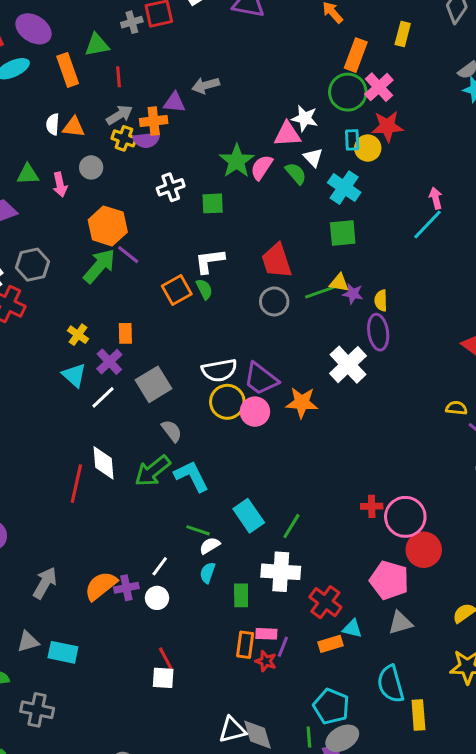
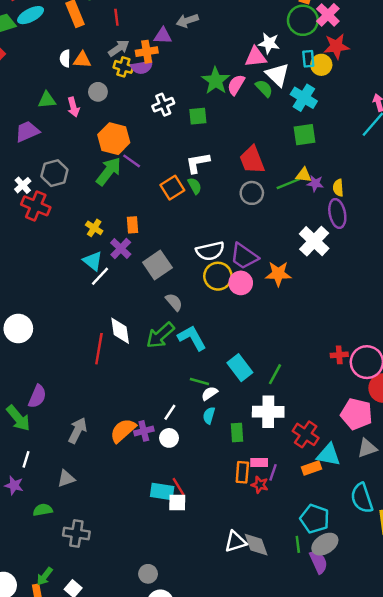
white triangle: (313, 158) -> (277, 75), size x1.5
white line: (103, 397) -> (100, 276), moved
cyan triangle: (352, 629) -> (329, 455), size x1.5
cyan rectangle: (63, 652) -> (162, 491), moved

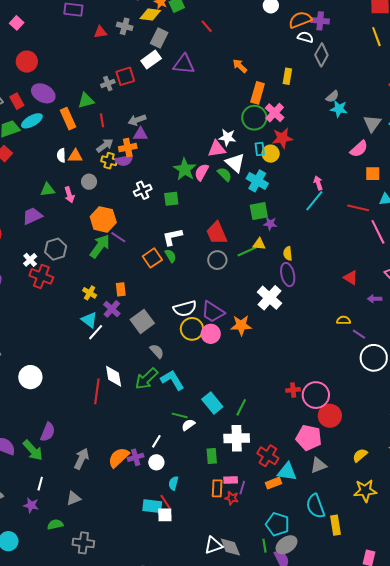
gray arrow: (187, 21) -> (137, 120), moved
purple star: (315, 183) -> (270, 224), moved
cyan semicircle: (209, 415) -> (173, 483), moved

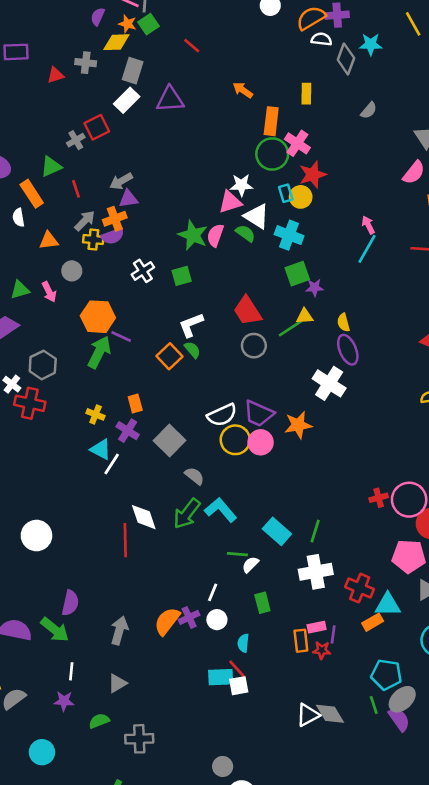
cyan star: (339, 109) -> (371, 44), moved
white semicircle: (61, 155) -> (18, 218), moved
green rectangle: (212, 456) -> (262, 603), moved

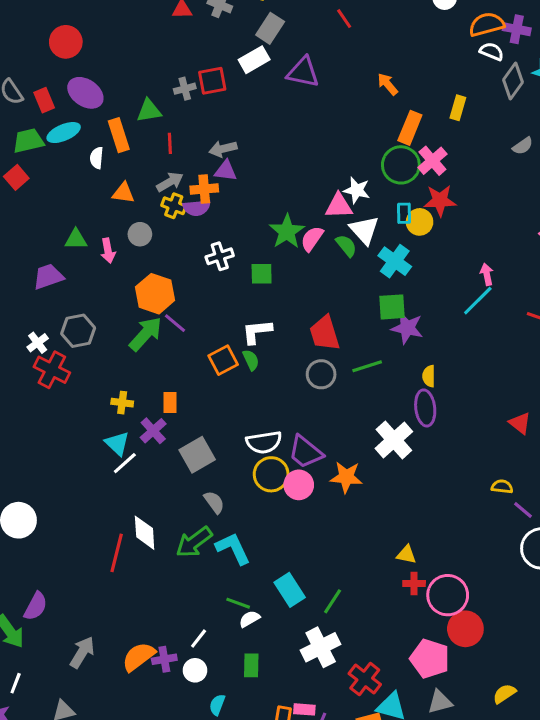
purple star: (315, 288) -> (407, 328), size x1.5
yellow triangle: (305, 316) -> (406, 555), moved
yellow cross: (96, 414) -> (122, 403), turned -30
white cross: (316, 572) -> (321, 647), turned -32

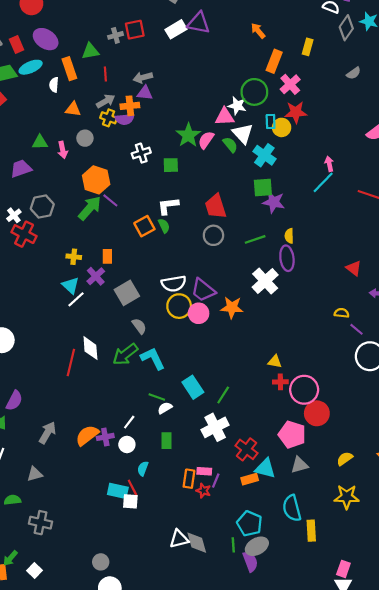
white rectangle: (254, 60) -> (176, 29), moved
green circle: (401, 165) -> (254, 92), moved
green line: (367, 366) -> (255, 239), moved

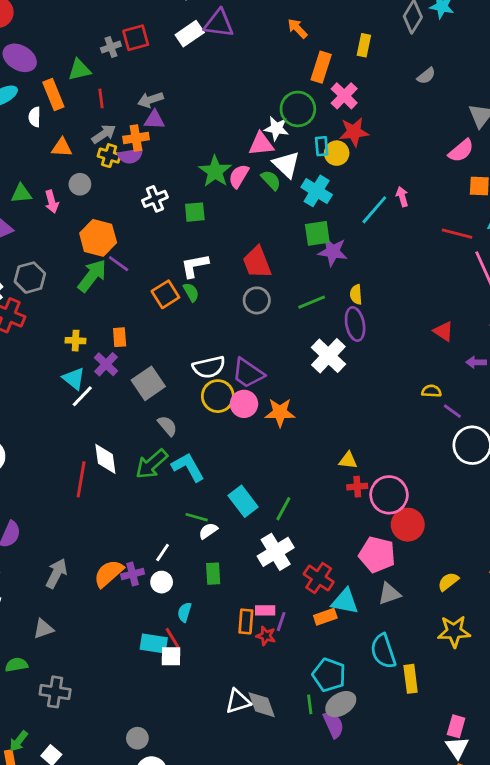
cyan line: (323, 182) -> (374, 210), moved
orange star: (232, 307) -> (280, 412), moved

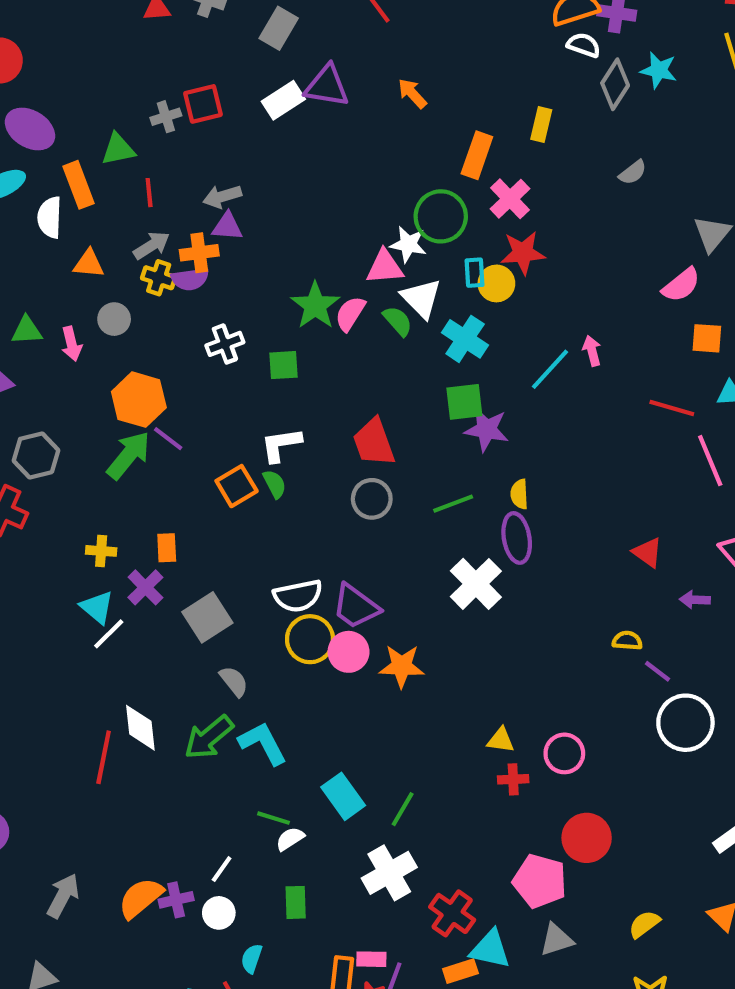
orange arrow: (297, 28) -> (412, 93), moved
white semicircle: (35, 117) -> (50, 217), size x1.4
pink circle: (389, 495) -> (564, 753), moved, size x0.7

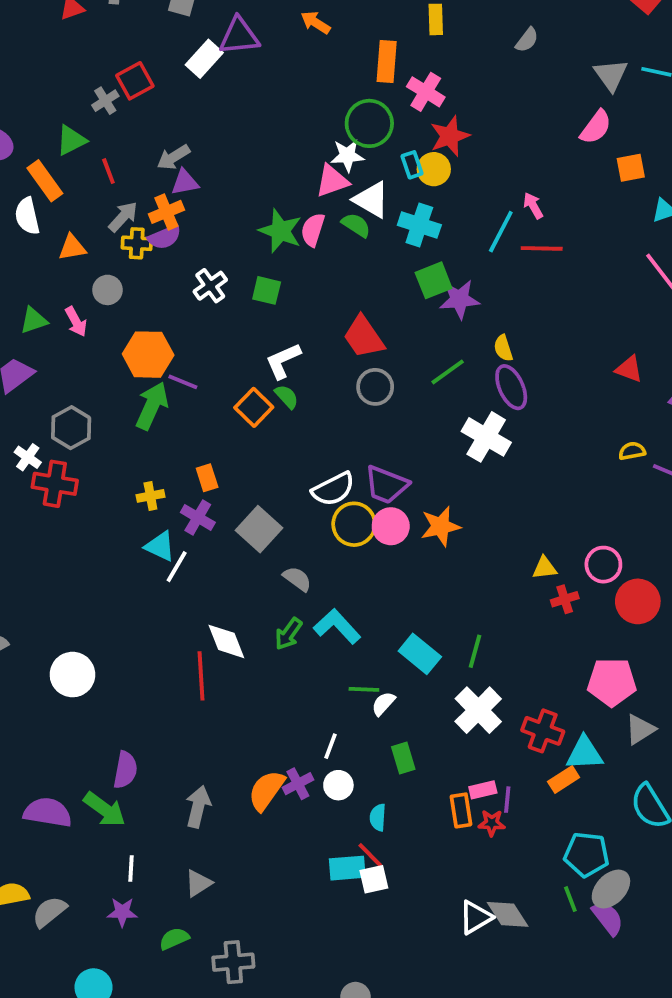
green square: (283, 365) -> (267, 290), turned 32
red line: (672, 408) -> (542, 248), moved
green arrow: (209, 737) -> (288, 634), size x0.7
red circle: (587, 838) -> (638, 601), moved

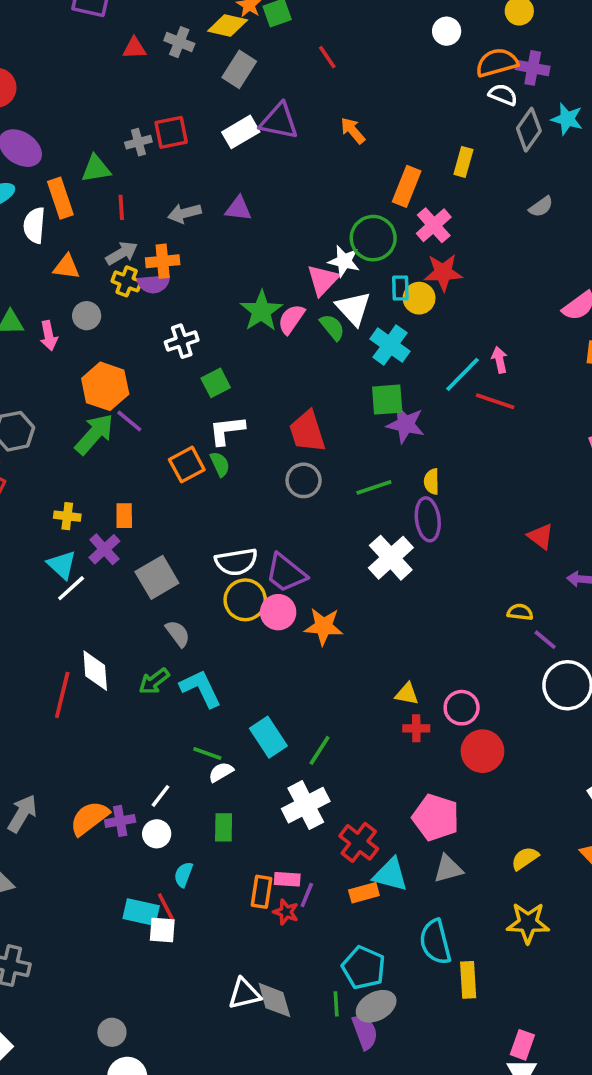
pink triangle: (332, 181) -> (323, 280), turned -44
purple triangle: (185, 182) -> (238, 209), moved
green square: (267, 290) -> (216, 383), moved, turned 32

